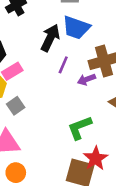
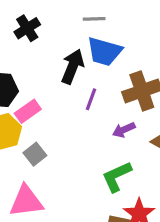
purple arrow: (86, 79) -> (124, 130), moved

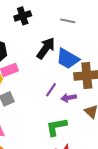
blue trapezoid: (104, 51) -> (68, 59), moved
purple line: (91, 99) -> (51, 90), moved

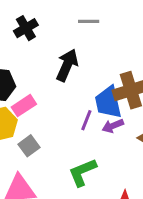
blue trapezoid: (68, 59) -> (108, 102), moved, turned 60
green L-shape: (56, 127) -> (82, 172), moved

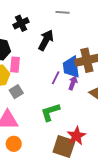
black cross: (26, 28) -> (21, 23), moved
pink rectangle: (24, 106) -> (15, 65), turned -56
purple arrow: (113, 126) -> (73, 83), turned 128

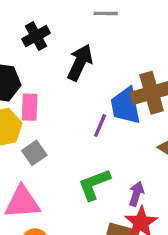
purple arrow: (73, 83) -> (136, 194), moved

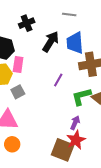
blue trapezoid: (126, 106) -> (75, 43), moved
green L-shape: (94, 184) -> (81, 96), moved

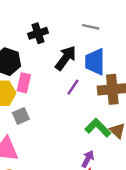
purple line: (58, 80) -> (73, 87), moved
green L-shape: (81, 96) -> (98, 128), turned 55

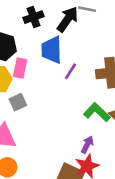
black arrow: (66, 58) -> (68, 19), moved
blue trapezoid: (95, 62) -> (52, 50), moved

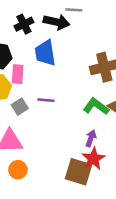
black arrow: (68, 19) -> (57, 22), turned 75
purple line: (70, 71) -> (46, 100), moved, turned 70

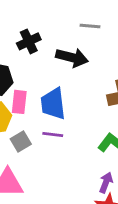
black arrow: (57, 22) -> (72, 57), moved
blue trapezoid: (45, 53) -> (53, 104), moved

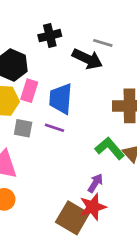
gray line: (90, 26) -> (103, 43), moved
gray square: (21, 142) -> (23, 128), turned 30

